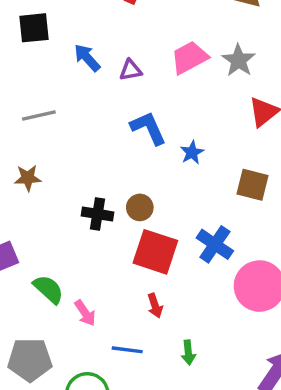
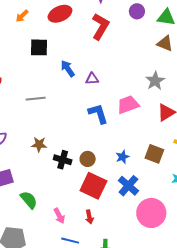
pink trapezoid: (189, 58) -> (128, 105), moved
blue star: (192, 153) -> (122, 157), moved
brown star: (28, 178) -> (39, 144), moved
pink arrow: (85, 313) -> (59, 216), moved

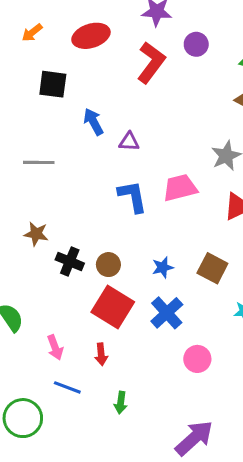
purple circle: (137, 11) -> (196, 44), moved
pink circle: (151, 213) -> (197, 359), size x0.6

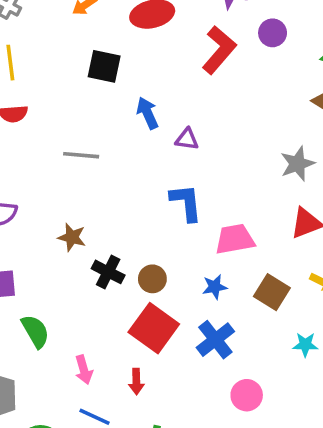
pink trapezoid: (180, 188) -> (235, 239), moved

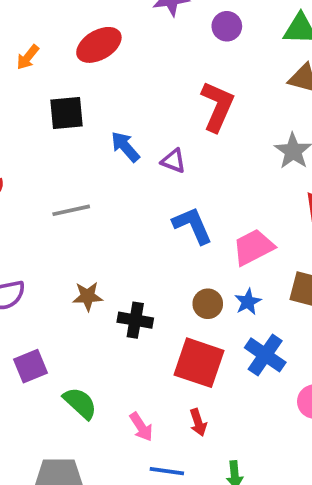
red L-shape: (219, 50) -> (217, 106), moved
purple triangle: (187, 139) -> (173, 161), turned 30
brown circle: (152, 279) -> (208, 304), moved

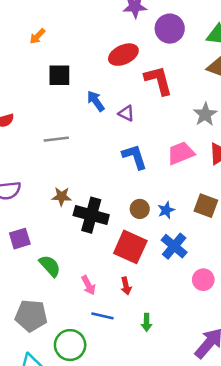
purple circle: (227, 26) -> (170, 29), size x1.5
red ellipse: (99, 45) -> (123, 55), moved
red L-shape: (217, 106) -> (158, 80), turned -44
pink trapezoid: (253, 247) -> (181, 153), moved
black cross: (135, 320) -> (91, 215), size x1.5

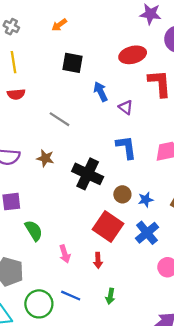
gray line: (56, 139) -> (59, 119), turned 30
brown star: (62, 197) -> (45, 158), moved
black cross: (91, 215) -> (88, 174), moved
blue line: (102, 316) -> (71, 296), moved

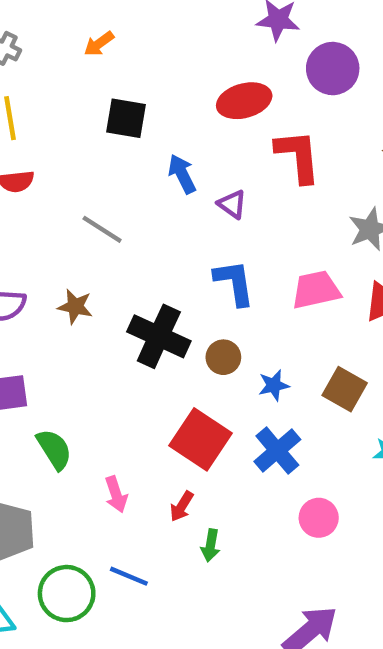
brown circle: (122, 194) -> (223, 357), moved
red arrow: (98, 260) -> (182, 506), turned 35
green arrow: (110, 296) -> (211, 545), moved

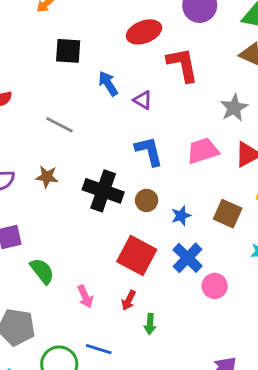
pink circle: (319, 518) -> (215, 286), moved

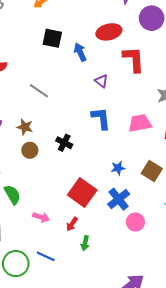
blue arrow: (108, 84) -> (80, 52), moved
black cross: (103, 191) -> (64, 143), size x0.6
brown circle: (147, 200) -> (30, 150), moved
pink arrow: (85, 297) -> (41, 217), turned -56

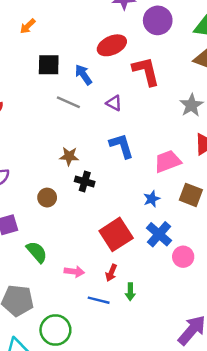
gray line: (39, 91) -> (68, 102), moved
pink trapezoid: (140, 123) -> (168, 161), moved
brown star: (25, 127) -> (69, 156), moved
red square: (82, 192) -> (116, 234), turned 32
blue line: (46, 256) -> (99, 300), moved

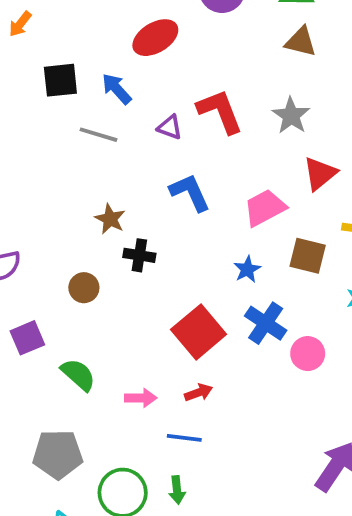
red L-shape: (146, 71) -> (220, 111), moved
brown star: (69, 156) -> (110, 219), turned 30
red arrow: (111, 273) -> (199, 393), turned -126
green arrow: (130, 292) -> (177, 490), moved

